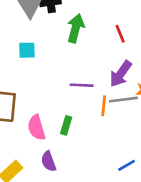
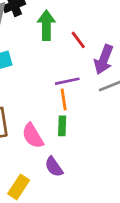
red line: (120, 34) -> (78, 40), moved
orange line: (104, 106) -> (64, 99), moved

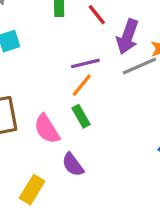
orange line: (64, 99) -> (82, 85), turned 50
green rectangle: (62, 126) -> (81, 116), turned -30

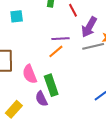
green rectangle: (81, 116) -> (51, 85), moved, size x1.5

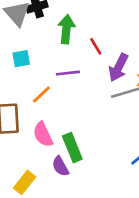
purple line: (60, 39) -> (68, 73), moved
orange line: (56, 51) -> (41, 95), moved

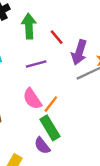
orange line: (41, 95) -> (51, 104), moved
pink semicircle: (43, 134) -> (32, 99), moved

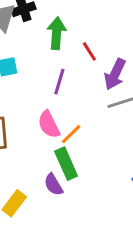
purple line: (36, 64) -> (59, 82), turned -66

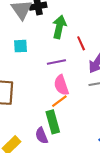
purple line: (59, 82) -> (56, 62), turned 54
pink semicircle: (49, 124) -> (61, 85), moved

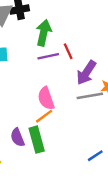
purple line: (56, 62) -> (48, 56), moved
purple semicircle: (42, 136) -> (18, 137), moved

